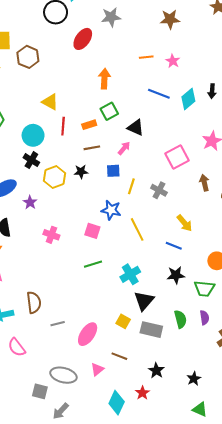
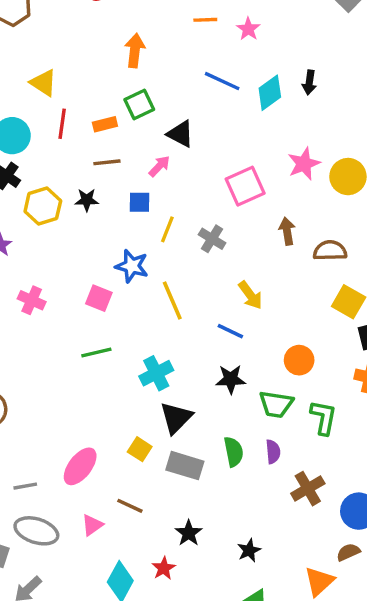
gray line: (58, 324) -> (25, 486), moved

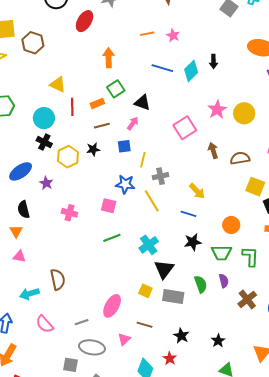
gray cross: (212, 239) -> (160, 176), moved, turned -35

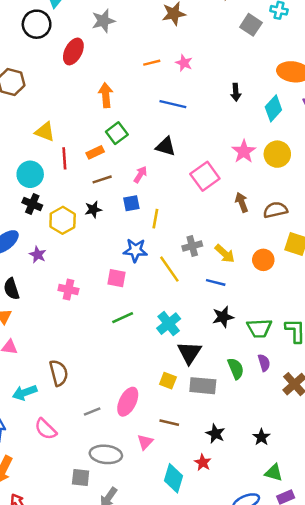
cyan diamond: (191, 71) -> (273, 108), moved
black triangle: (142, 103) -> (166, 146), moved
gray cross: (160, 176) -> (192, 246), moved
orange circle: (231, 225) -> (263, 260), moved
gray line: (82, 322) -> (92, 411), moved

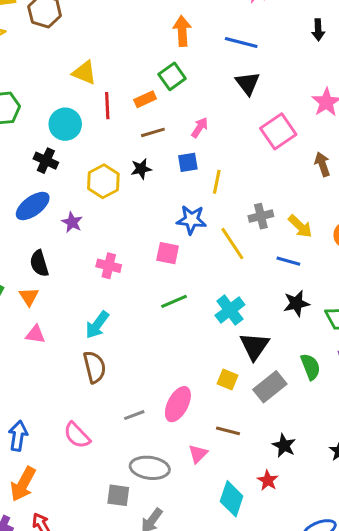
orange arrow: (106, 95) -> (182, 31), moved
black triangle: (166, 146) -> (248, 83), moved, turned 35
black cross: (32, 204) -> (46, 161), moved
gray rectangle: (203, 386) -> (270, 387), turned -45
cyan arrow: (25, 393) -> (97, 325), moved, turned -35

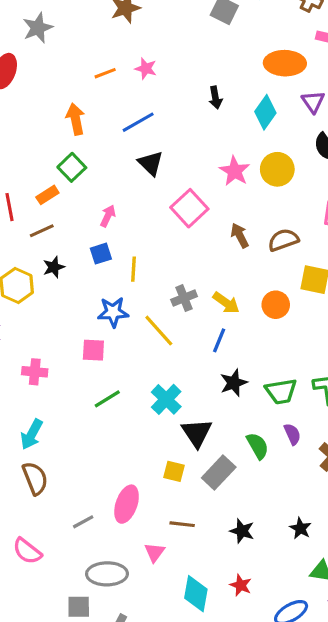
blue line: (241, 43) -> (138, 122), turned -36
brown line: (153, 132) -> (42, 231), moved
blue line: (288, 261) -> (219, 340), turned -75
red star: (268, 480) -> (241, 585), moved

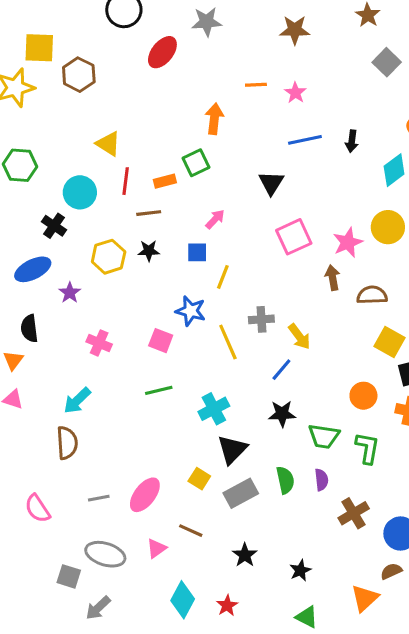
blue line: (138, 122) -> (305, 140), moved
pink star: (235, 171) -> (348, 243), moved
orange circle: (276, 305) -> (363, 396), moved

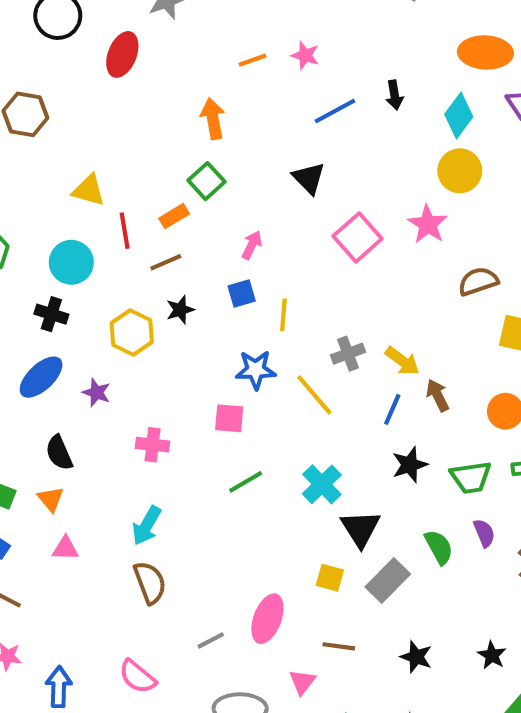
yellow circle: (388, 227) -> (460, 171), moved
brown arrow: (333, 278) -> (438, 395), moved

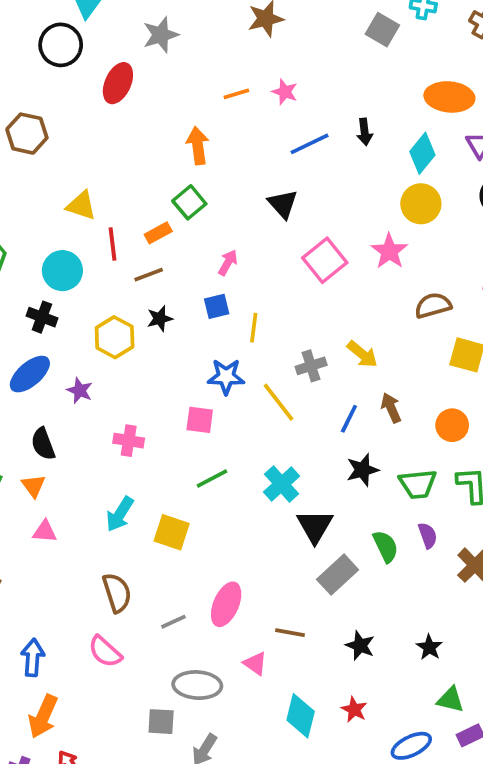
yellow arrow: (402, 361) -> (362, 354), moved
yellow square: (330, 578) -> (172, 532), moved, size x1.4
brown semicircle: (150, 583) -> (117, 593), moved
pink triangle: (302, 682) -> (255, 663), turned -35

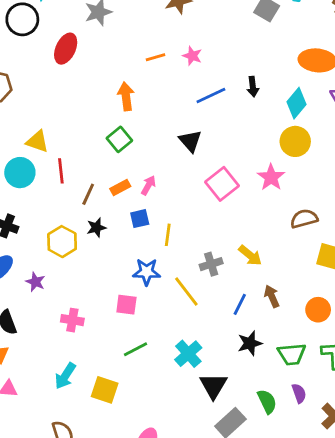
orange rectangle: (158, 233) -> (120, 187), moved
cyan circle: (62, 271) -> (20, 173), moved
brown line: (149, 275) -> (88, 194), turned -45

